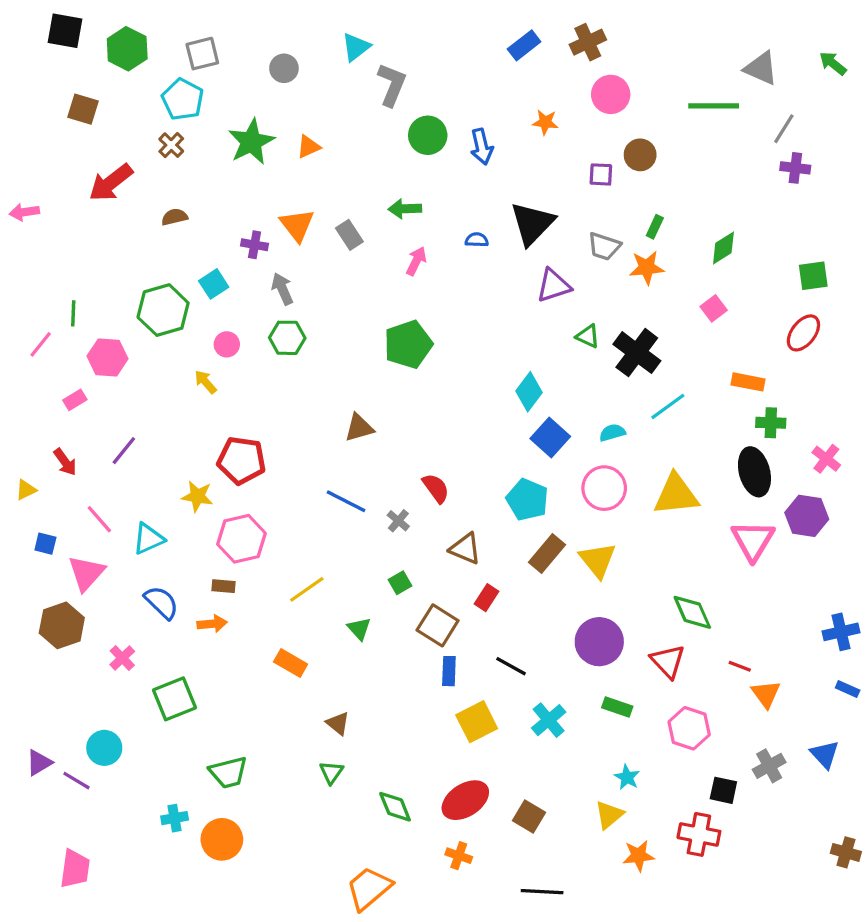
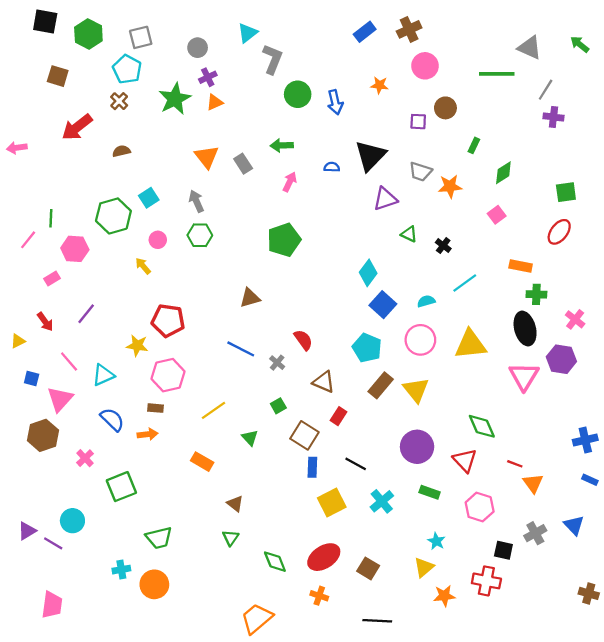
green rectangle: (655, 227) -> (474, 145), moved
purple cross: (255, 245) -> (208, 77), moved, turned -36
black cross: (637, 353) -> (443, 245), size x0.5

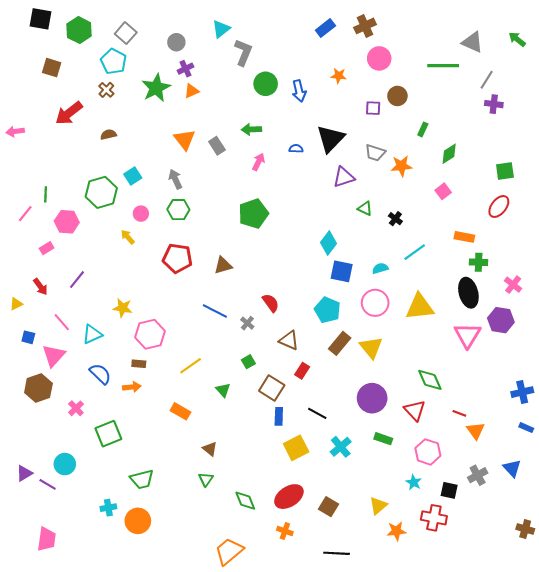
gray square: (141, 37) -> (126, 33), turned -35
blue square: (383, 305) -> (342, 271), turned -30
red pentagon: (168, 321) -> (177, 258), moved
cyan star: (436, 541) -> (414, 482), moved

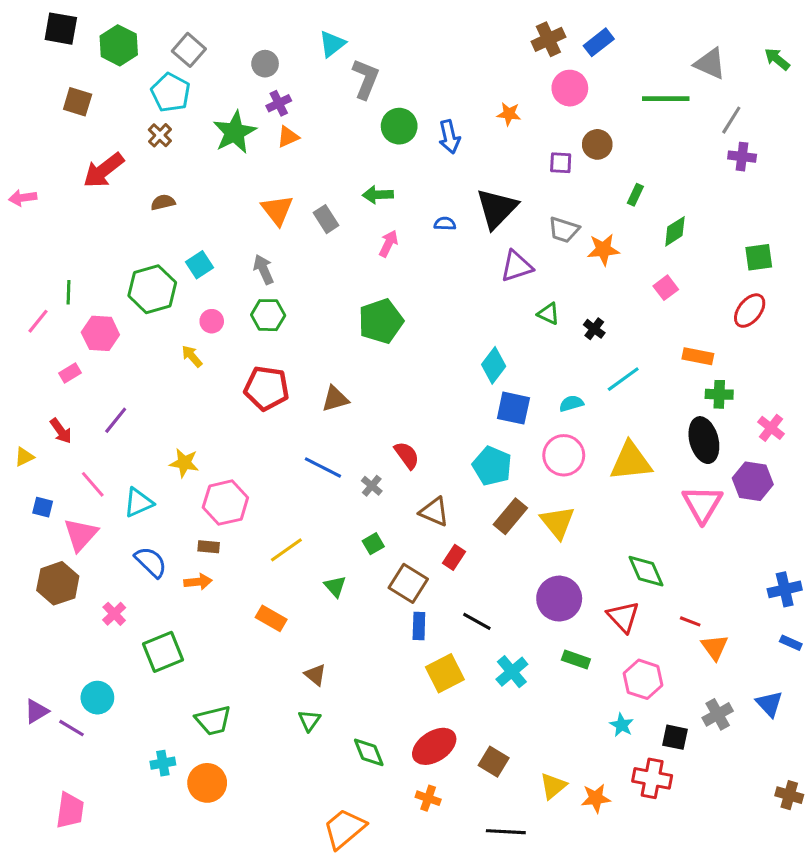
blue rectangle: (325, 28) -> (599, 42), moved
yellow triangle: (378, 506) -> (553, 786), moved

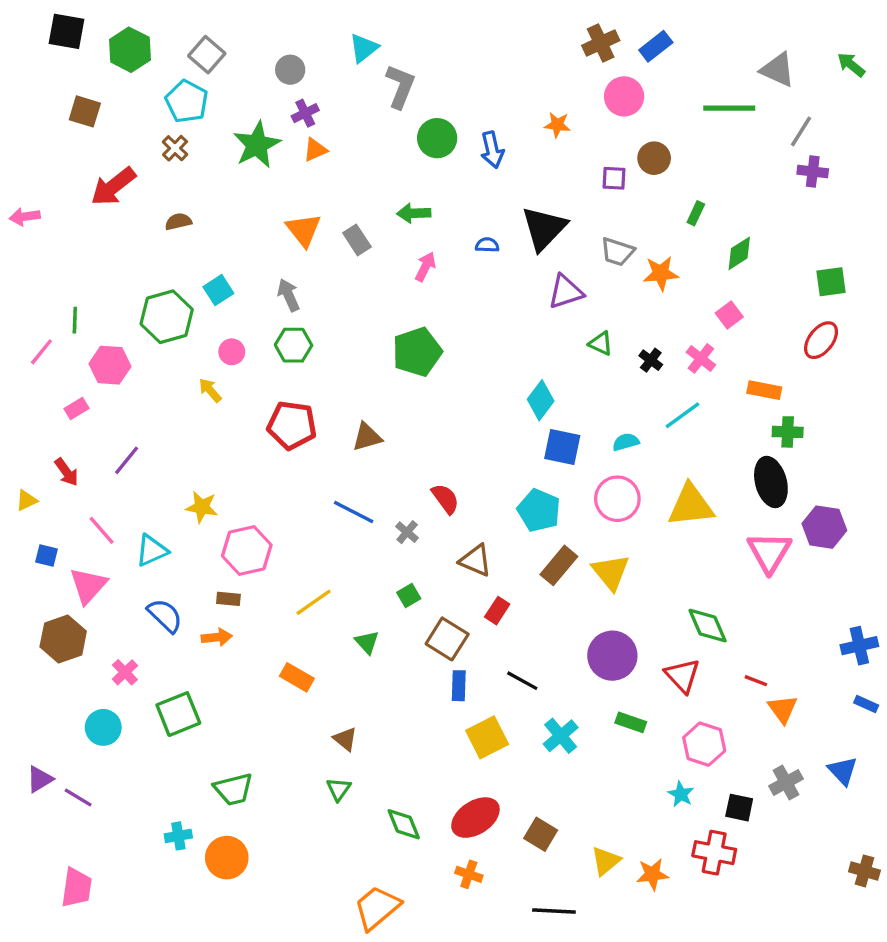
pink cross: (771, 428) -> (701, 358), moved
cyan circle: (97, 698) -> (103, 727), moved

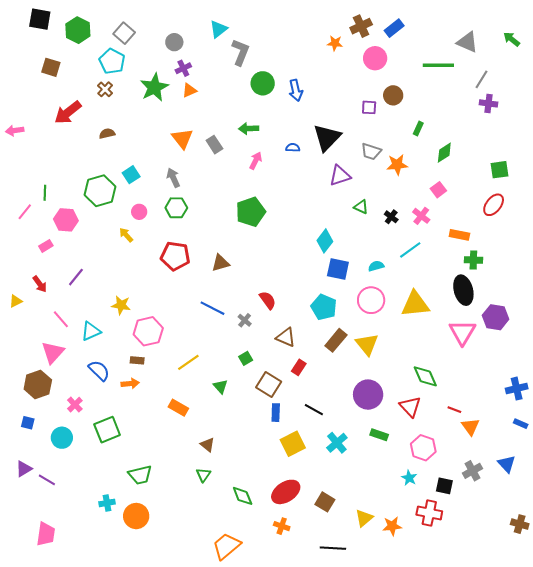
orange star: (557, 125) -> (335, 43), moved
blue square: (46, 555) -> (28, 423), moved

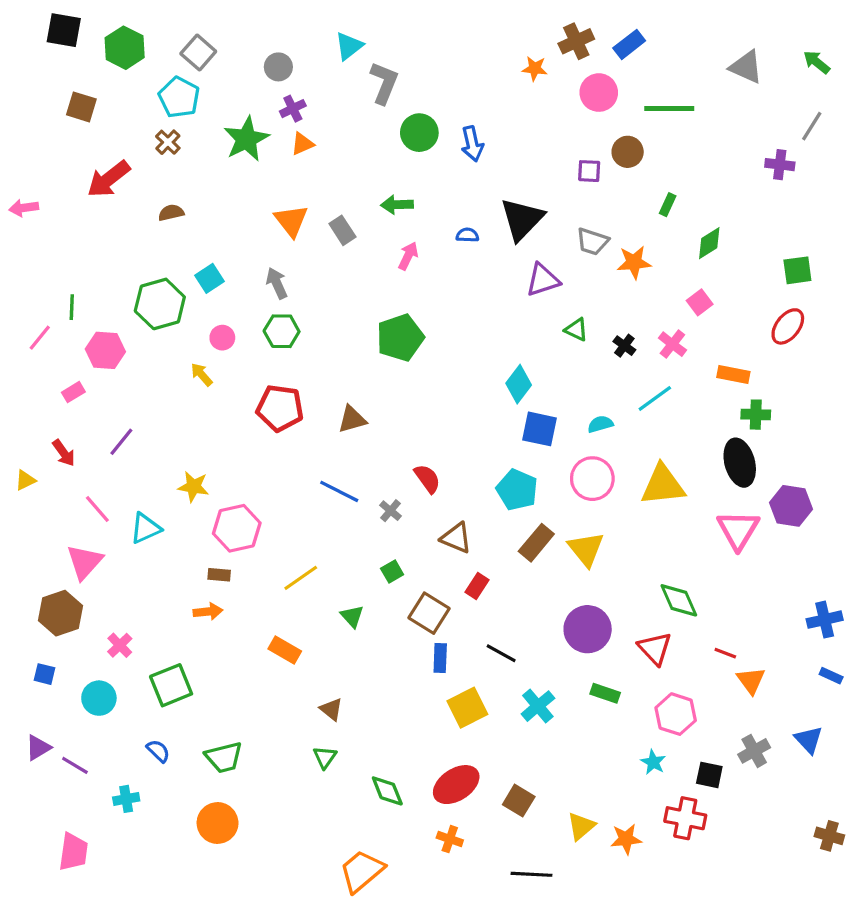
green line: (438, 65) -> (669, 109), moved
gray line: (481, 79) -> (812, 126), moved
blue semicircle: (99, 370) -> (158, 751), moved, size x0.7
cyan cross: (107, 503) -> (126, 799), moved

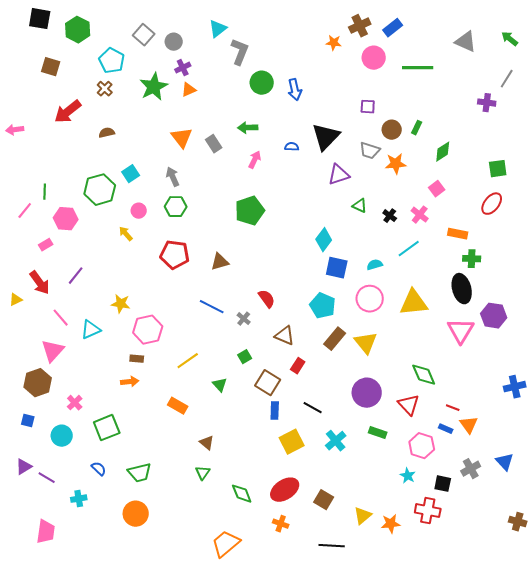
gray square: (198, 52) -> (144, 35), moved
brown circle: (628, 152) -> (392, 130), moved
red arrow: (64, 453) -> (40, 283), size x1.4
blue rectangle: (831, 676) -> (446, 429), moved

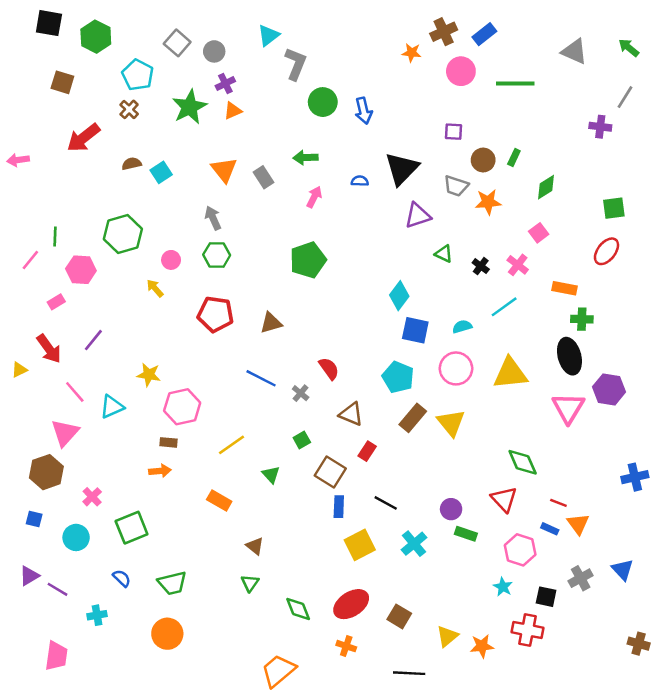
cyan square: (131, 174) -> (161, 172), moved
purple circle: (367, 393) -> (451, 509), moved, size x0.6

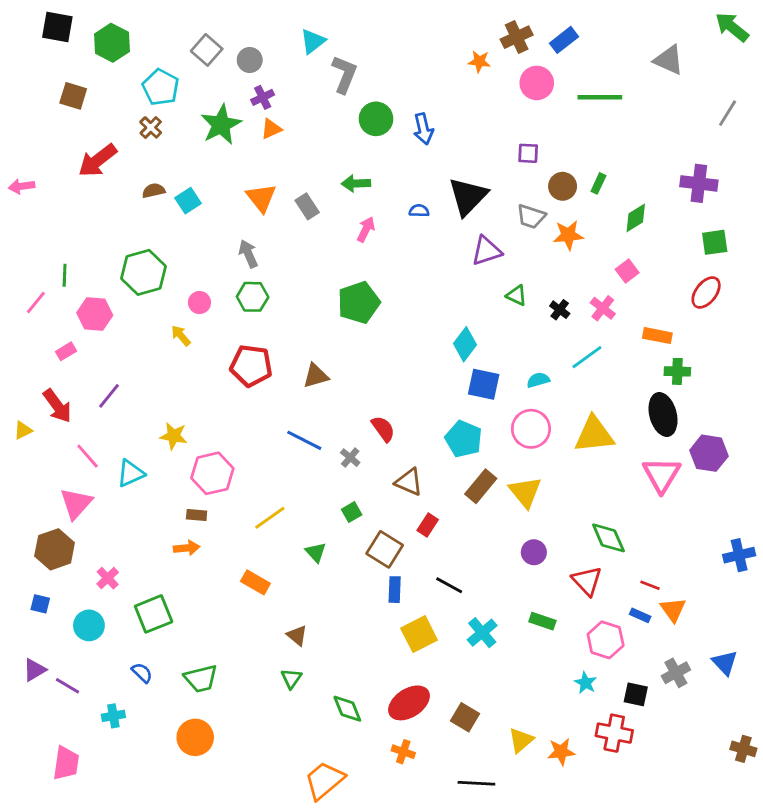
green arrow: (629, 48) -> (732, 27), moved, size x1.4
purple cross: (600, 127) -> (699, 183), moved, size x1.4
purple circle: (451, 509) -> (534, 552), moved

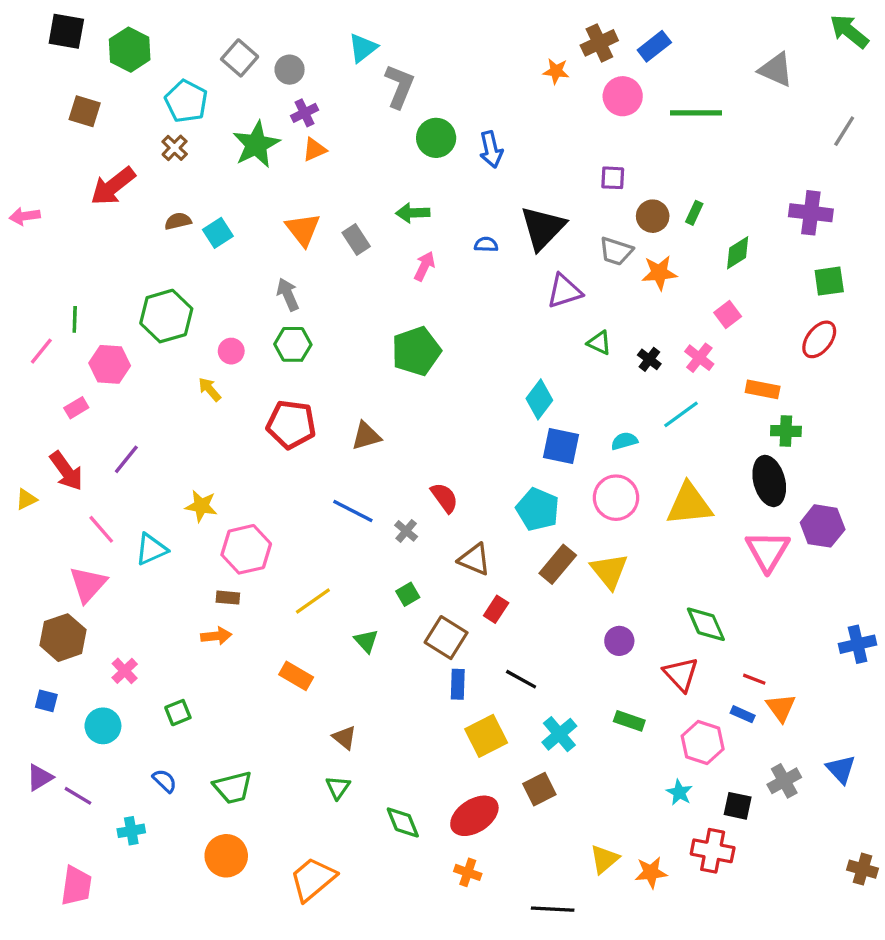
green square: (154, 614) -> (178, 713), size x0.6
brown square: (465, 717) -> (539, 789), moved, turned 32
orange trapezoid: (324, 780) -> (313, 879), moved

